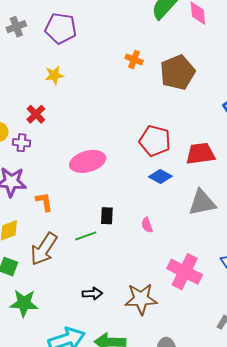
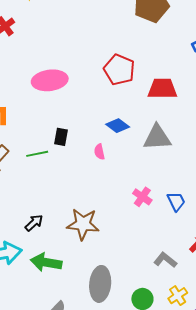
blue diamond: (160, 177) -> (118, 126), moved
pink cross: (185, 272) -> (142, 197), moved, size x0.6
black arrow: (92, 294) -> (34, 223), moved, turned -48

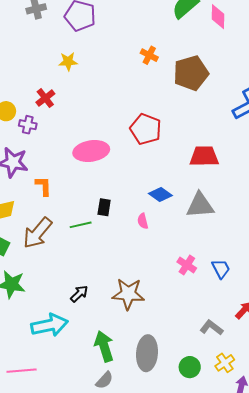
red pentagon: (119, 70) -> (146, 129), moved
green arrow: (46, 262) -> (104, 346), moved, turned 64

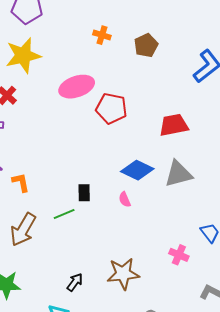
yellow star: (68, 61) -> (23, 55), size x1.8
brown pentagon: (191, 73) -> (146, 45), size x0.7
pink ellipse: (91, 151) -> (77, 87), moved
blue diamond: (160, 194) -> (137, 170), size x1.4
pink cross: (187, 265) -> (179, 255), moved

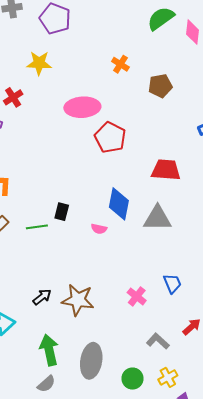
yellow star: (23, 55) -> (39, 63), size x0.7
blue diamond: (137, 170) -> (119, 204), turned 60
pink semicircle: (125, 200) -> (99, 229), turned -70
black arrow: (75, 282) -> (42, 297), moved

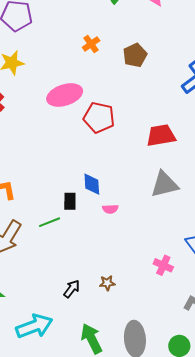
orange cross: (120, 64) -> (91, 44), turned 36
blue diamond: (119, 204) -> (92, 184), moved, size x0.7
brown star: (78, 300) -> (107, 283), size x0.5

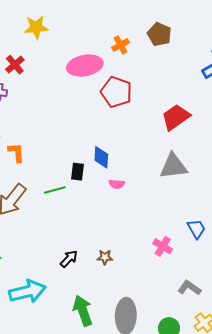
orange cross: (91, 44) -> (121, 45), moved
brown pentagon: (135, 55) -> (159, 34), turned -30
red trapezoid: (161, 135) -> (176, 117), turned -32

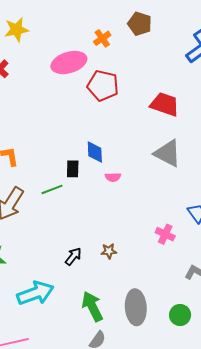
red trapezoid: (176, 117) -> (165, 104), turned 60
gray triangle: (173, 166) -> (168, 153), turned 40

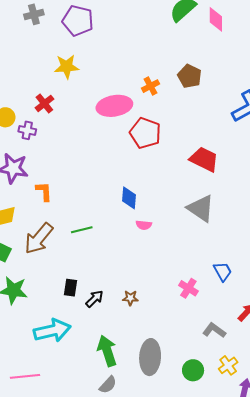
black rectangle: (73, 169) -> (70, 288), moved

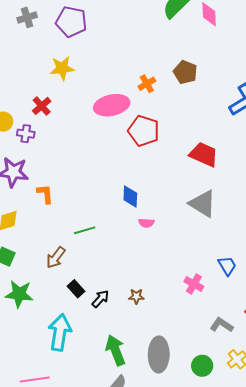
brown arrow: (39, 238) -> (56, 258), moved, size x0.7
black rectangle: (70, 288) -> (76, 289), turned -48
cyan arrow: (52, 331) -> (60, 332), turned -66

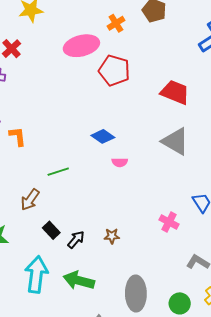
blue diamond: (130, 196) -> (103, 136), turned -55
green arrow: (115, 350) -> (79, 280), moved, turned -52

